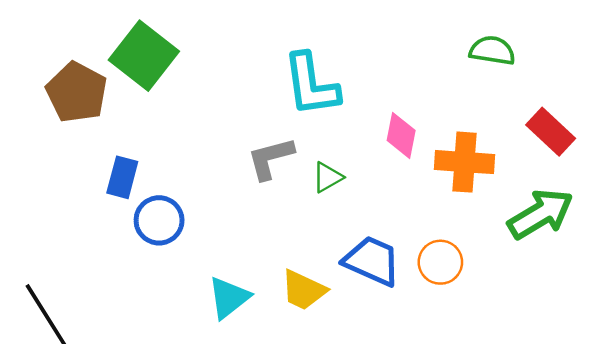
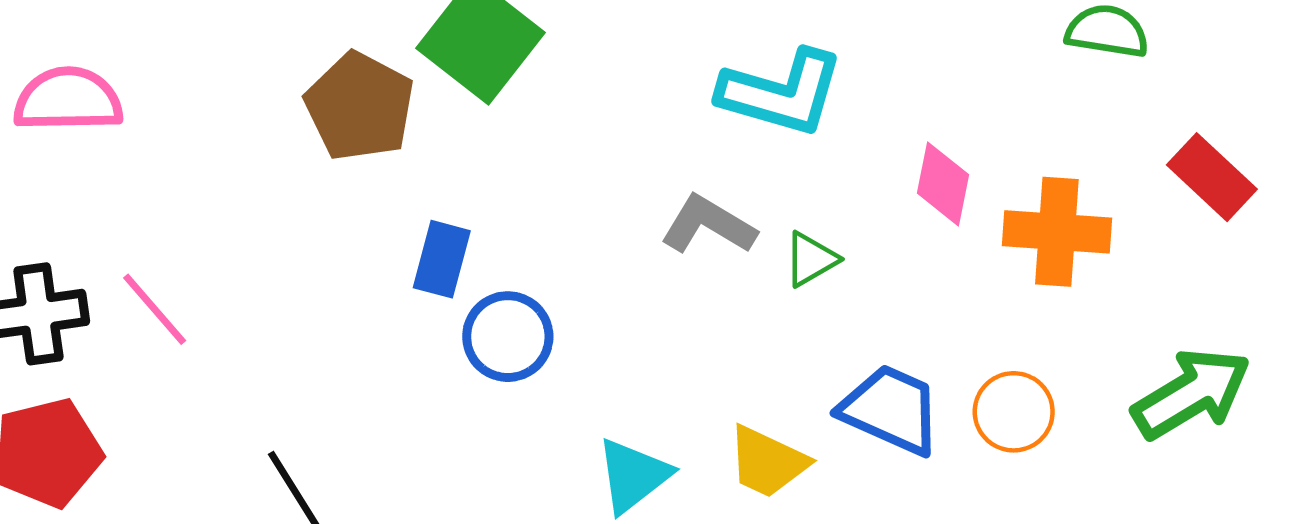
cyan L-shape: (311, 85) -> (781, 93), turned -66
gray L-shape: (271, 158) -> (708, 225), turned 46
green arrow: (541, 214) -> (1191, 394), moved

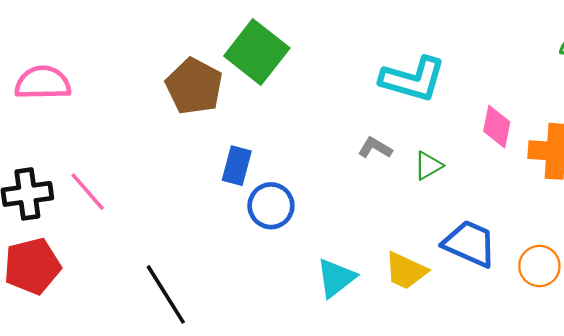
gray L-shape: (708, 225) -> (375, 148), size x0.7
orange circle: (1014, 412) -> (539, 266), moved

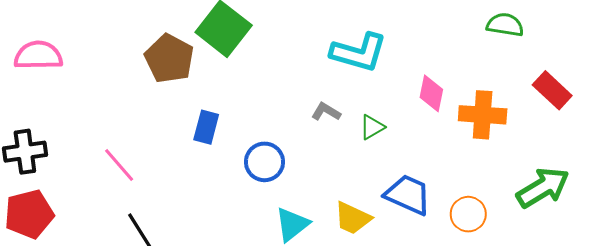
pink line: (88, 192) -> (119, 165), moved
blue circle: (271, 206) -> (265, 162), moved

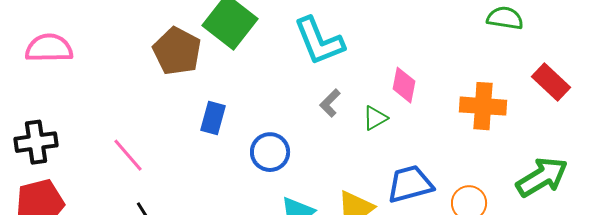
cyan L-shape: (359, 52) -> (319, 41), moved, turned 52
pink diamond: (431, 93) -> (404, 85), moved
gray L-shape: (326, 112) -> (330, 103), turned -76
blue trapezoid: (408, 195) -> (410, 184), turned -39

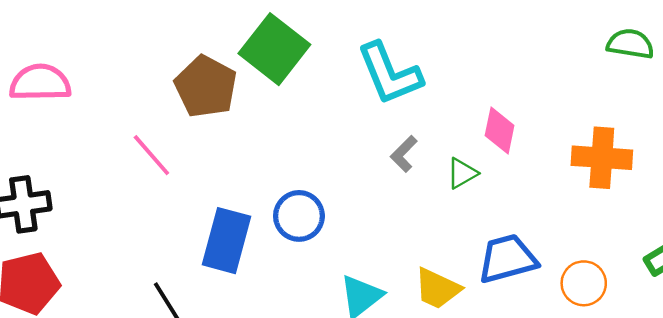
blue rectangle: (213, 118) -> (227, 241), moved, size x1.5
blue circle: (270, 152) -> (299, 216), moved
pink line: (128, 155) -> (151, 155), moved

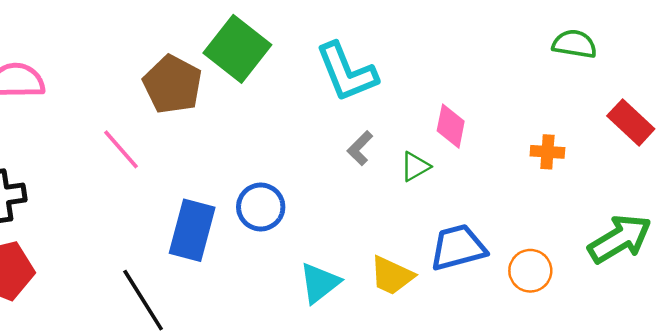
orange cross: (602, 158) -> (547, 152), size x0.6

